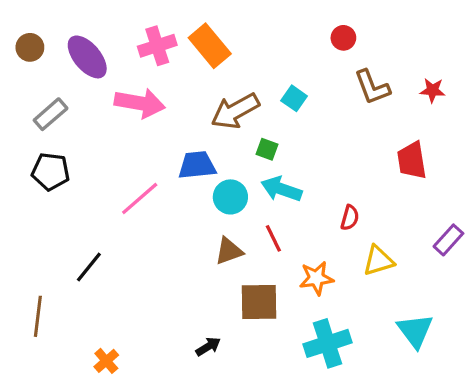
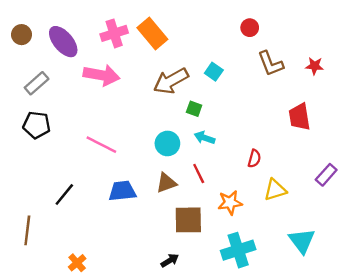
blue trapezoid: (197, 165) -> (122, 191), moved
cyan arrow: (281, 189) -> (205, 138), size x0.7
pink line: (140, 199) -> (101, 145), turned 68
black arrow: (208, 347) -> (170, 260), moved

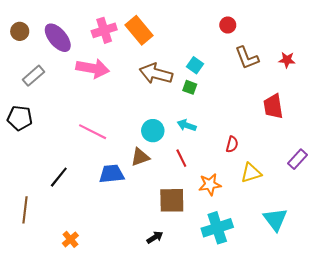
brown arrow: (171, 81) -> (156, 74), turned 44
green square: (194, 109) -> (190, 87), moved
black pentagon: (37, 125) -> (20, 118), moved
brown triangle: (166, 183) -> (140, 157), moved

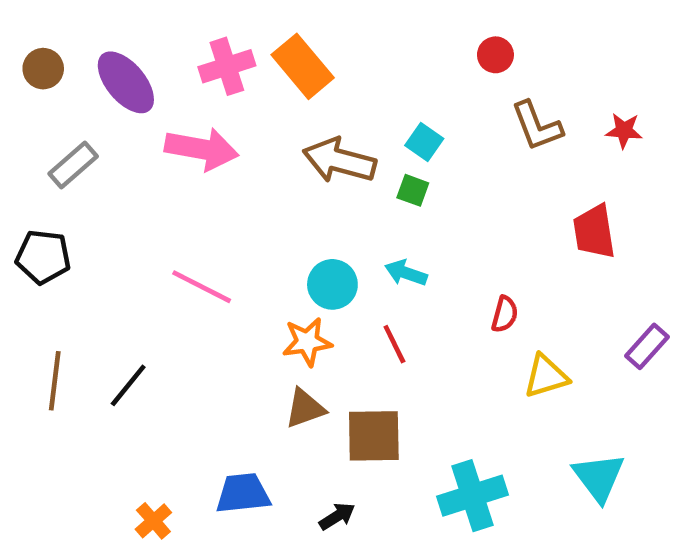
brown triangle: (140, 157) -> (305, 408), moved
blue trapezoid: (112, 174) -> (243, 493), moved
orange star: (210, 184) -> (307, 342), moved
brown line: (25, 210) -> (55, 381), moved

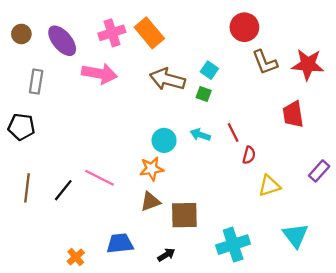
red circle: (495, 55) -> (244, 27), size x1.6
red star: (624, 131) -> (308, 65), size x1.8
gray rectangle: (73, 165) -> (36, 82), turned -40
pink line: (202, 287) -> (100, 178), moved
red line: (394, 344) -> (233, 132), moved

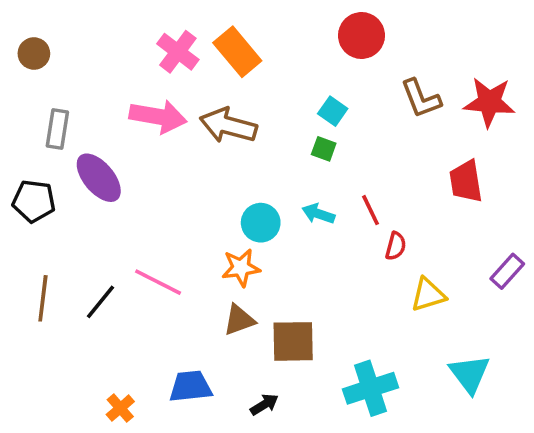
red circle: (244, 27) -> (361, 36), moved
pink cross: (112, 33) -> (178, 52), turned -35
purple ellipse: (62, 41) -> (99, 178), moved
brown arrow: (167, 79) -> (228, 125), moved

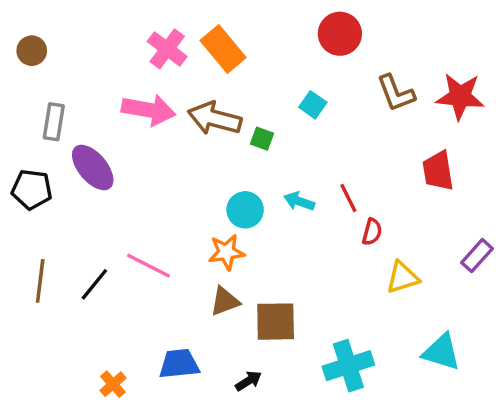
green square: (324, 149) -> (262, 139), moved
cyan triangle: (469, 374) -> (441, 352), turned -36

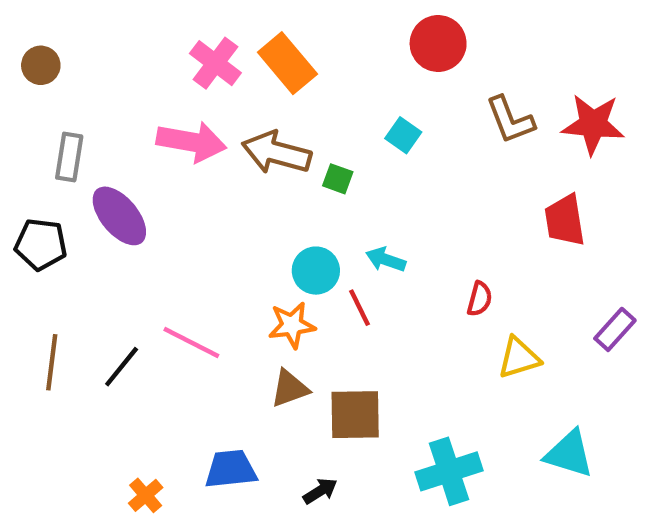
red line: (348, 198) -> (360, 308), moved

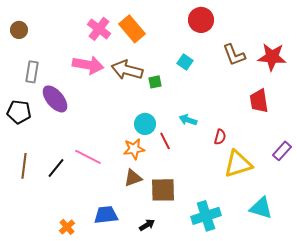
green square: (338, 179) -> (155, 82), turned -32
cyan arrow: (386, 260) -> (188, 120), moved
yellow triangle: (519, 358) -> (238, 164), size x1.4

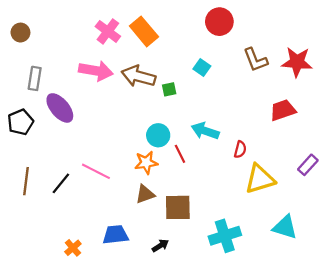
red trapezoid: (259, 101) -> (283, 110), turned 80
black pentagon: (19, 112) -> (20, 122), turned -30
cyan arrow: (188, 120) -> (205, 131), size x1.4

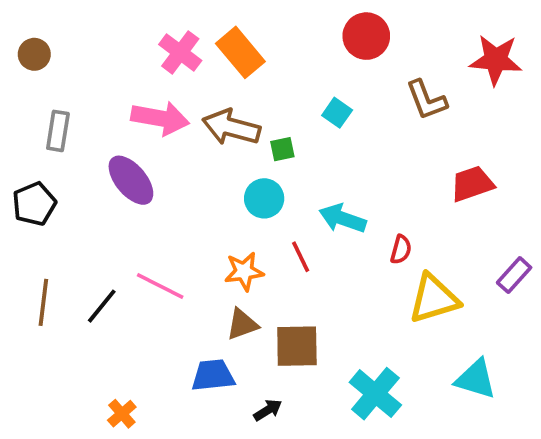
red star: (297, 62) -> (496, 60), moved
purple ellipse: (60, 108) -> (131, 180), moved
cyan circle: (158, 135) -> (264, 198), moved
blue trapezoid: (116, 235) -> (213, 375), moved
cyan cross: (225, 236) -> (375, 394), turned -32

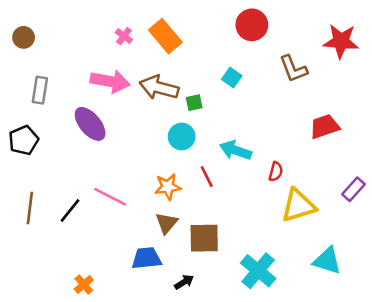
pink cross: (180, 52) -> (124, 36), size x0.6
brown triangle: (242, 324) -> (167, 223), turned -30

